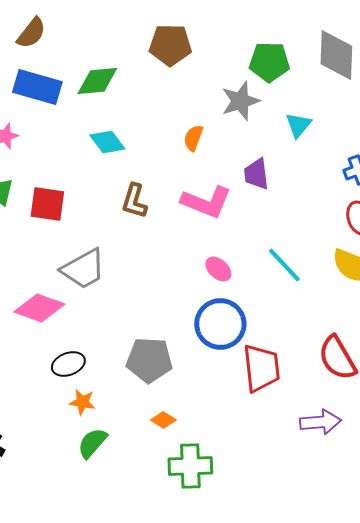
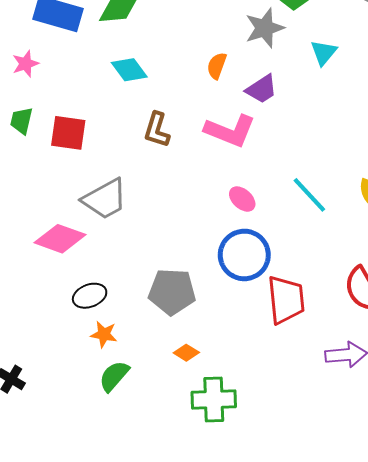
purple trapezoid: (256, 174) -> (262, 89), moved, turned -116

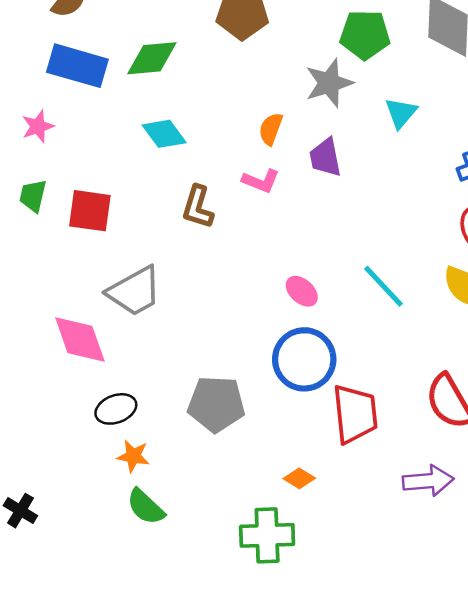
purple trapezoid: (262, 89) -> (325, 157), turned 112
pink L-shape: (230, 131) -> (261, 181), moved, size x0.6
pink diamond: (60, 239) -> (80, 340), turned 51
orange diamond: (186, 353) -> (299, 478), moved
green semicircle: (114, 376) -> (146, 507), turned -88

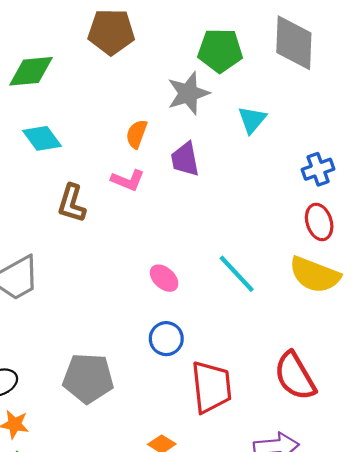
blue circle: (304, 359) -> (166, 339), size x0.6

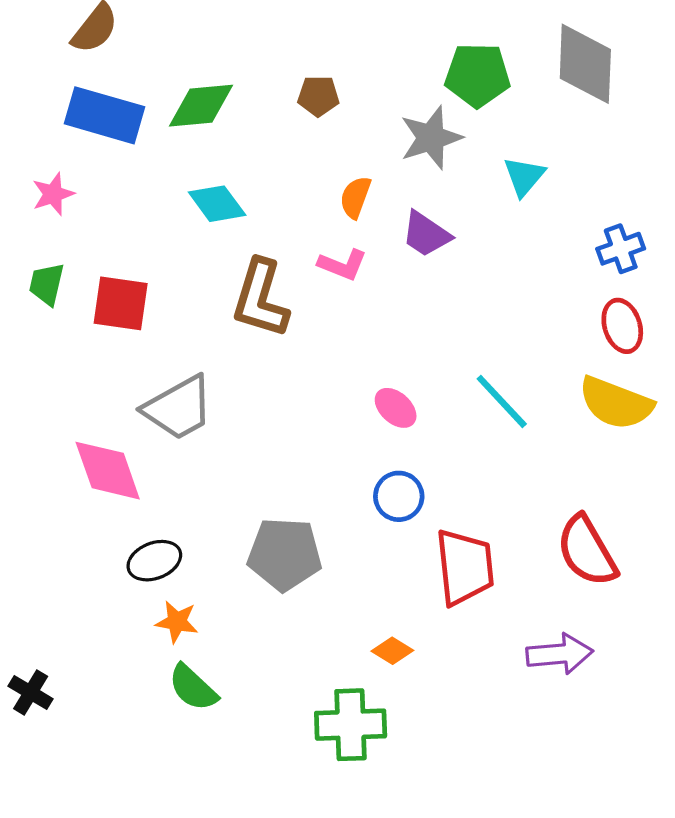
brown pentagon: (111, 32) -> (318, 96), moved, size x0.6
purple trapezoid: (185, 159) -> (426, 234), turned -45
brown L-shape: (72, 203) -> (260, 299), size x1.4

